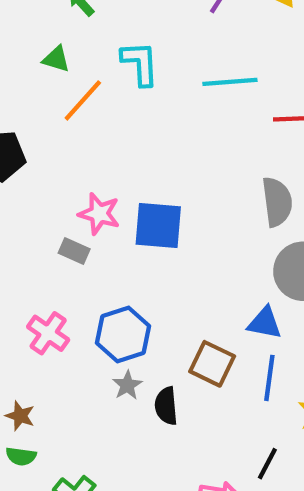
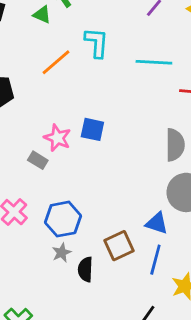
green triangle: (56, 59) -> (42, 15), moved
blue square: (158, 225) -> (92, 129), moved, size x0.7
brown square: (212, 364) -> (119, 246), turned 32

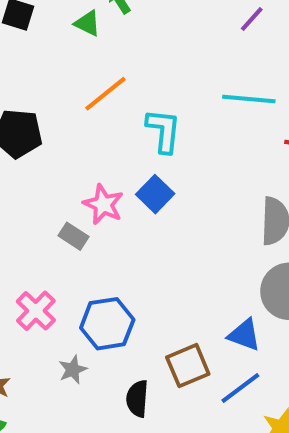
cyan L-shape: (97, 43) -> (164, 131), moved
blue square: (92, 129) -> (155, 194), turned 30
gray star: (62, 253) -> (73, 370), moved
blue line: (155, 260) -> (240, 388), turned 36

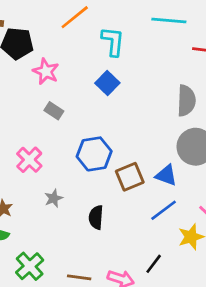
pink star: (103, 204) -> (46, 71), moved
blue hexagon: (107, 324) -> (94, 154), moved
brown square: (188, 366) -> (130, 177), moved

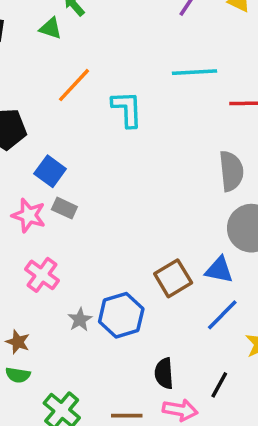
pink star: (46, 71) -> (29, 215), moved
blue square: (107, 83) -> (50, 171), moved
blue hexagon: (94, 154) -> (121, 315), moved
black semicircle: (96, 217) -> (164, 373), moved

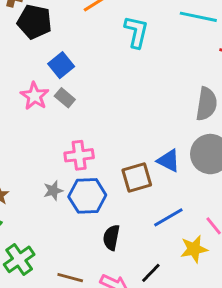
blue triangle: (219, 270) -> (169, 161), moved
pink cross: (42, 275) -> (79, 155), moved, turned 32
black semicircle: (164, 373) -> (111, 238), moved

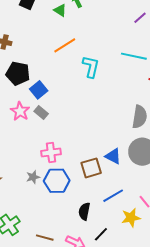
black pentagon: (35, 22) -> (18, 73), moved
black semicircle: (111, 238) -> (84, 211), moved

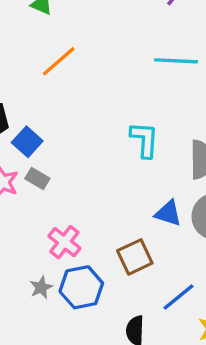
cyan L-shape: (91, 67) -> (144, 140), moved
pink cross: (51, 153) -> (64, 242), turned -36
blue triangle: (113, 156) -> (168, 213), moved

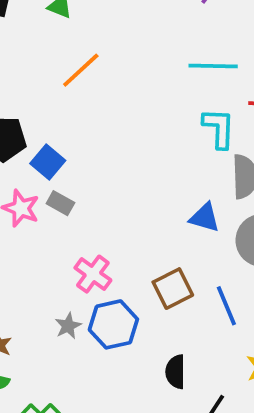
cyan L-shape: (144, 140) -> (219, 128), moved
blue triangle: (168, 213) -> (205, 218), moved
blue line: (179, 297) -> (226, 306), moved, turned -72

